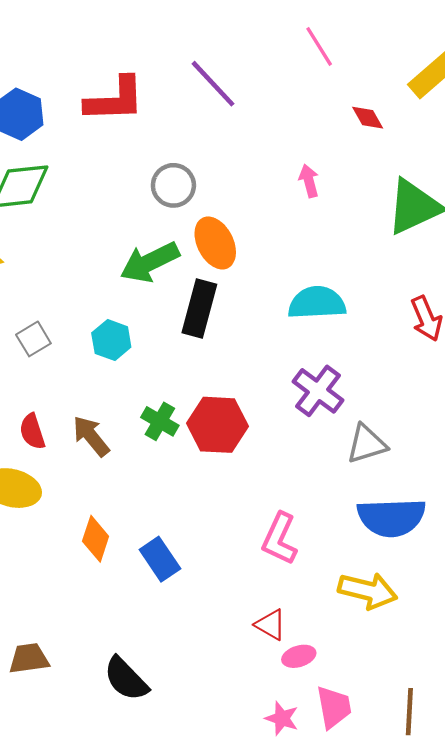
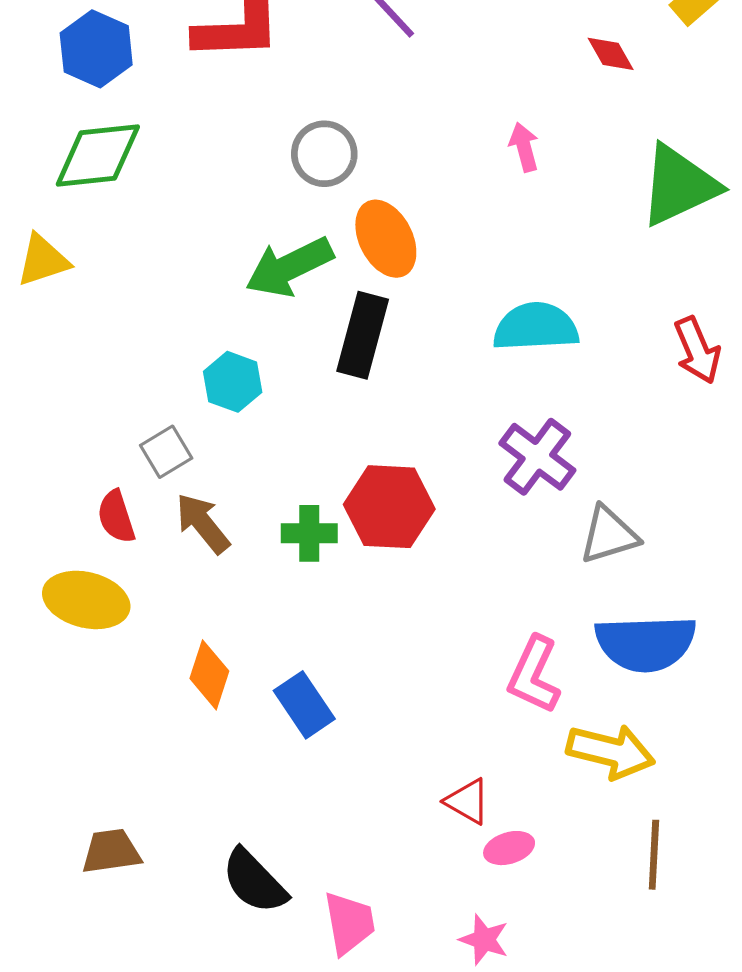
gray square: (33, 339) -> (166, 452), moved
green cross: (160, 421) -> (309, 533), moved, turned -30
pink L-shape: (280, 539) -> (534, 675), moved
pink trapezoid: (334, 707) -> (349, 923), moved
brown line: (409, 712) -> (654, 855), moved

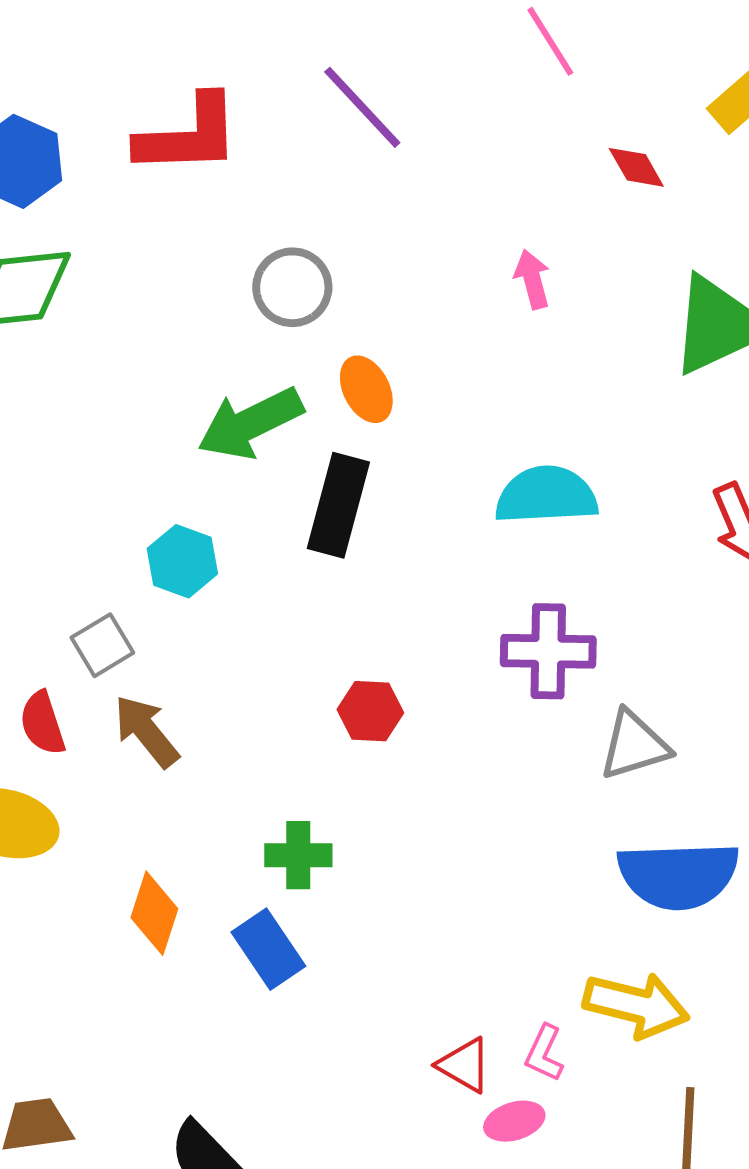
orange ellipse: (386, 239) -> (366, 389), size x0.7
purple cross: (537, 457) -> (548, 651), turned -36
red hexagon: (389, 507) -> (370, 711), size x0.6
green cross: (309, 533) -> (298, 855), moved
pink L-shape: (534, 675) -> (544, 1053), moved, size x0.6

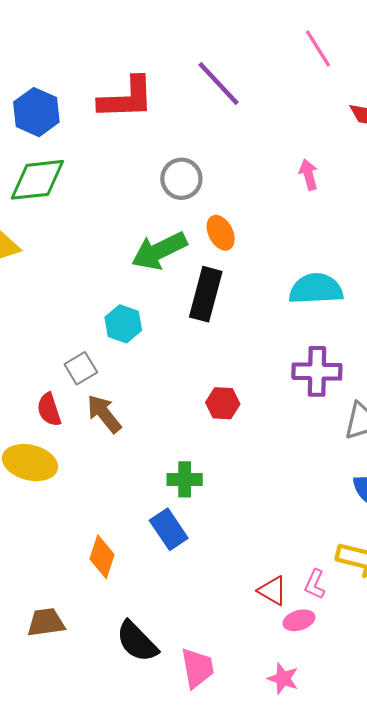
orange diamond: (154, 913) -> (102, 557), moved

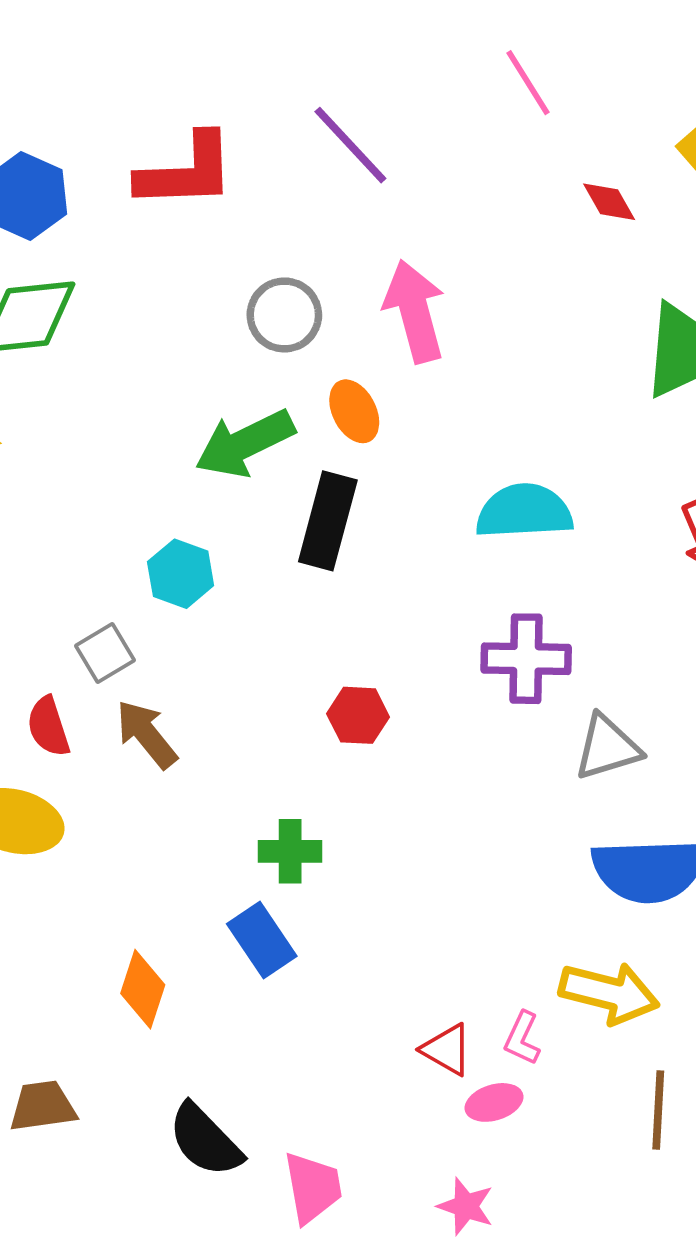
pink arrow: (309, 175) -> (415, 311), moved, size x1.8

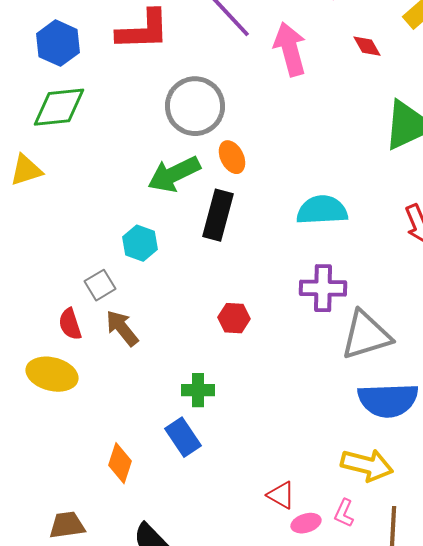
pink arrow: (415, 311) -> (290, 49), moved
gray circle: (284, 315) -> (195, 106), size x1.5
gray triangle: (607, 747) -> (366, 335), size x1.4
pink L-shape: (522, 1038) -> (344, 513), moved

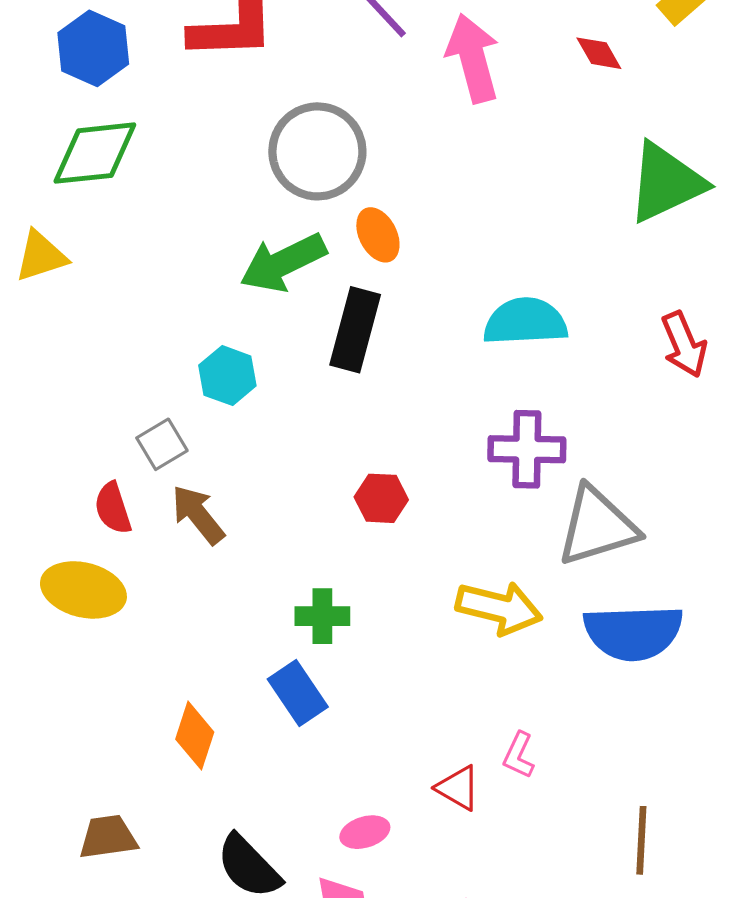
yellow arrow: (367, 465) -> (499, 608), moved
pink L-shape: (344, 513) -> (519, 755), moved
pink ellipse: (306, 523) -> (365, 832), moved

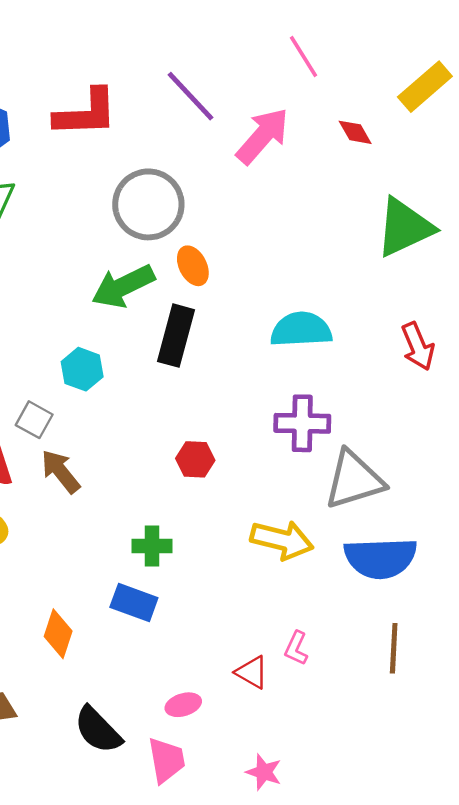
pink arrow: (473, 58) -> (263, 136), turned 56
gray square: (162, 444) -> (34, 420), turned -30
blue rectangle: (298, 693) -> (134, 603), turned -36
brown line: (641, 840) -> (394, 648), moved

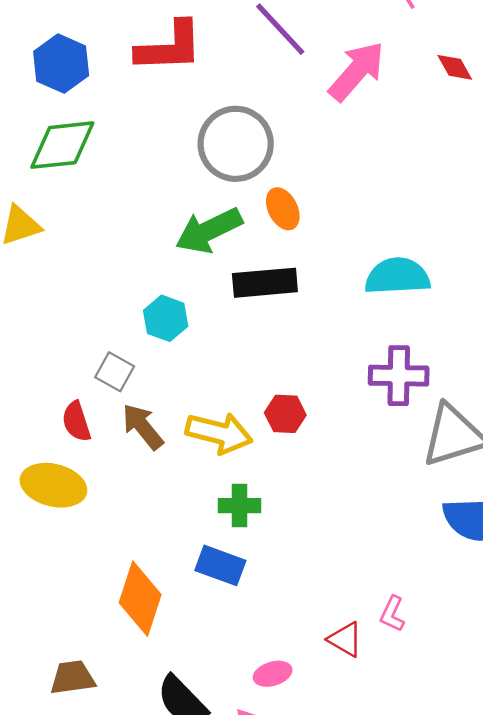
black rectangle: (176, 336) -> (265, 283), turned 70
yellow arrow: (282, 540) -> (219, 433), moved
orange diamond: (58, 634) -> (140, 599), size x1.4

